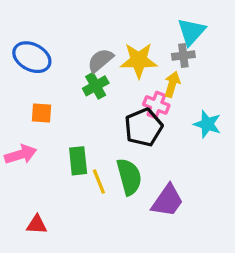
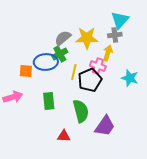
blue ellipse: (32, 57) -> (46, 62), moved, turned -30
yellow line: (99, 182) -> (74, 72), moved, turned 35
red triangle: (37, 225) -> (64, 136), moved

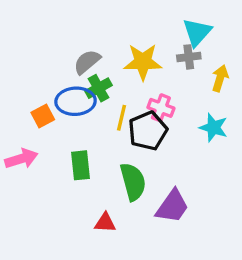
gray semicircle: (63, 38) -> (87, 62), moved
yellow arrow: (108, 53) -> (220, 78), moved
orange square: (26, 71) -> (43, 116), turned -32

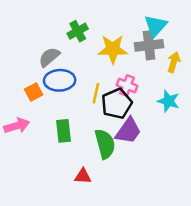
gray cross: (189, 57) -> (149, 45), size x1.5
gray semicircle: (87, 62) -> (49, 57), moved
green cross: (99, 88) -> (78, 31), moved
purple trapezoid: (172, 206) -> (128, 131), moved

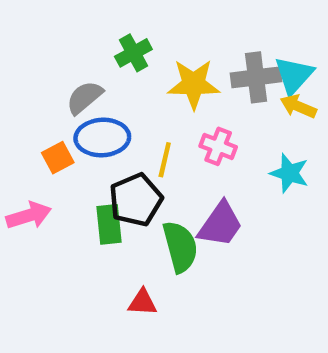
cyan triangle: (156, 26) -> (294, 75), moved
yellow arrow: (174, 62) -> (298, 106), turned -84
black pentagon: (117, 104) -> (136, 200), moved

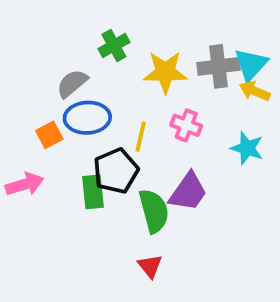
red triangle: (142, 302) -> (150, 266), moved, turned 48

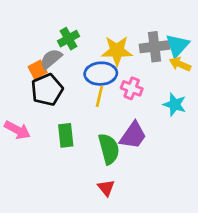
green cross: (114, 45) -> (68, 39), moved
blue ellipse: (87, 118) -> (101, 74), moved
orange square: (49, 135) -> (38, 70), moved
black pentagon: (116, 171) -> (47, 90), moved
pink arrow: (25, 184) -> (17, 130), turned 45

